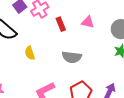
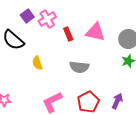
pink triangle: (88, 22) -> (95, 32), size x1.5

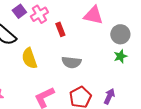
pink triangle: (95, 32) -> (93, 15), moved
yellow semicircle: (37, 63) -> (29, 58), size x1.5

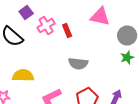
pink cross: (39, 14) -> (46, 26), moved
yellow semicircle: (29, 58) -> (23, 76), moved, turned 110

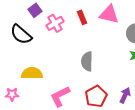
red rectangle: (67, 30) -> (82, 17), moved
gray semicircle: (78, 64) -> (87, 61), turned 84

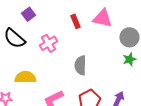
pink cross: (55, 23) -> (48, 43), moved

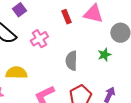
green star: (129, 59) -> (104, 55), moved

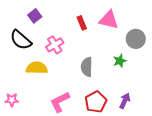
yellow semicircle: (16, 73) -> (37, 68), moved

